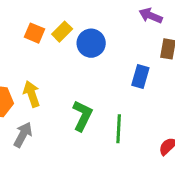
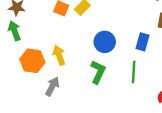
blue circle: (91, 43) -> (105, 42), moved
green line: (119, 129) -> (134, 72), moved

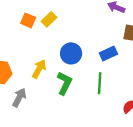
blue rectangle: (143, 42) -> (108, 53), turned 49
yellow arrow: (59, 55) -> (39, 69), moved, turned 48

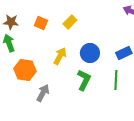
orange square: (28, 20) -> (41, 23), moved
yellow arrow: (39, 69) -> (60, 56), moved

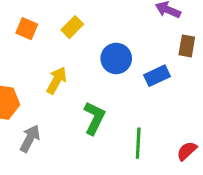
blue circle: (90, 53) -> (116, 58), moved
green line: (116, 80) -> (138, 143), moved

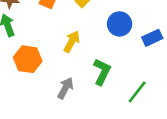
gray arrow: (30, 138) -> (65, 88), moved
green line: (138, 143) -> (137, 92), turned 35

